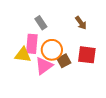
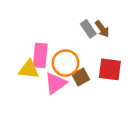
gray rectangle: (41, 23) -> (88, 29), moved

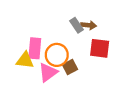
brown arrow: (102, 29) -> (89, 25), turned -48
red square: (110, 69) -> (100, 48), moved

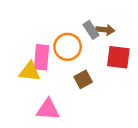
orange circle: (57, 55) -> (68, 47), moved
pink triangle: (48, 72) -> (48, 109), moved, turned 40

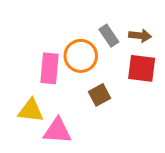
brown arrow: (105, 30) -> (140, 36), moved
yellow triangle: (30, 72) -> (31, 111), moved

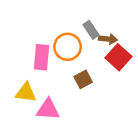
brown arrow: (140, 36) -> (108, 39), moved
red square: (142, 68) -> (118, 57), turned 35

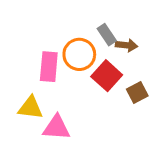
red square: (118, 57) -> (107, 76), moved
brown square: (83, 79) -> (137, 93), moved

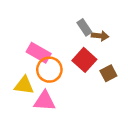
orange circle: (79, 54) -> (49, 70), moved
pink rectangle: (49, 67) -> (39, 53), turned -65

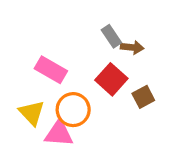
orange circle: (49, 70) -> (73, 110), moved
yellow triangle: (24, 85) -> (32, 113), turned 40

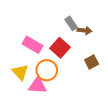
red square: (111, 79) -> (60, 48), moved

